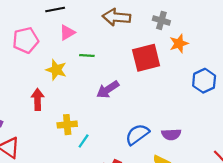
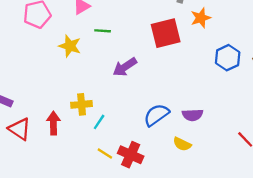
red arrow: (38, 99) -> (53, 123), moved

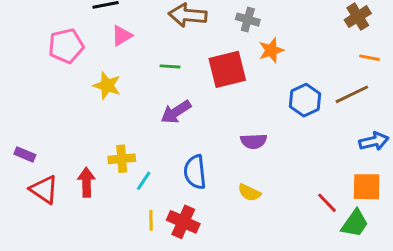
green line: (103, 31) -> (170, 66), moved
blue semicircle: (156, 115) -> (195, 172), moved, turned -60
purple semicircle: (193, 115) -> (254, 141), moved
yellow semicircle: (182, 144) -> (249, 193), moved
yellow line: (105, 153) -> (151, 220), turned 56

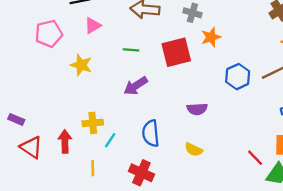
yellow line: (151, 220) -> (93, 168), moved

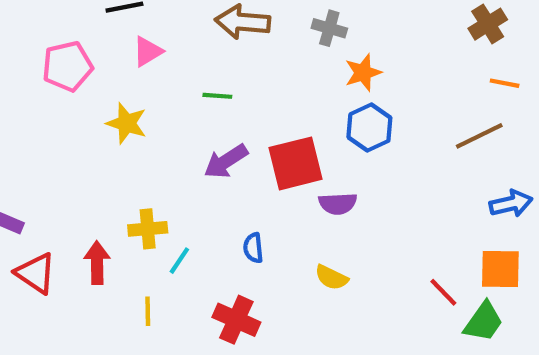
red square: (176, 52) -> (296, 163), moved
blue hexagon: (238, 77) -> (369, 128), moved
blue semicircle: (151, 133) -> (253, 248), size x0.6

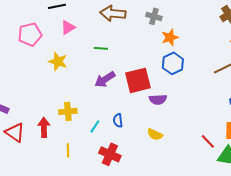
cyan line: (179, 261) -> (95, 126), moved

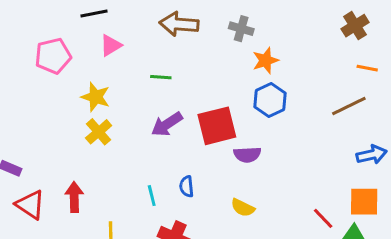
yellow cross: (68, 111) -> (99, 132), moved, turned -36
cyan line: (95, 126) -> (152, 196), turned -48

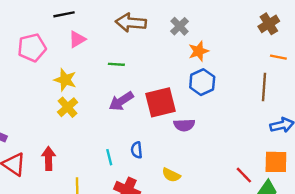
gray cross: (241, 29) -> (180, 26), turned 30
brown line: (349, 106) -> (264, 87), turned -60
yellow semicircle: (243, 208) -> (171, 175), moved

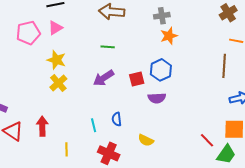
gray cross: (180, 26) -> (162, 16), moved, turned 35
pink triangle: (77, 39) -> (55, 28), moved
green line: (116, 64) -> (108, 47), moved
blue hexagon: (202, 82) -> (161, 70), moved
red square: (160, 102) -> (137, 79), size x0.6

